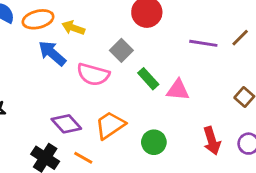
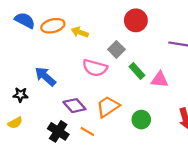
blue arrow: (52, 53) -> (45, 76), moved

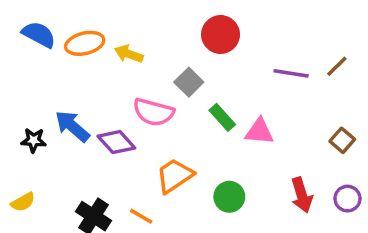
black star: (20, 95) -> (34, 140), moved
purple diamond: (74, 106) -> (116, 142), moved

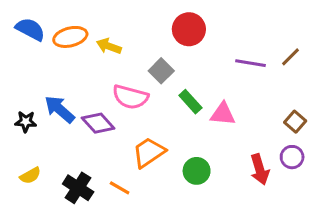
purple circle: (347, 199) -> (292, 157), moved
yellow semicircle: (23, 202) -> (30, 176), moved

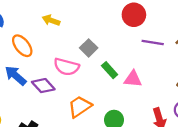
red circle: (189, 29) -> (134, 15), moved
orange ellipse: (70, 37) -> (22, 46), moved, turned 65
yellow arrow: (109, 46) -> (51, 20), moved

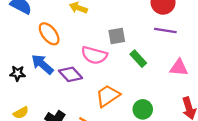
purple line: (153, 42) -> (165, 30), moved
gray square: (89, 48) -> (117, 36), turned 35
pink triangle: (133, 79) -> (179, 68), moved

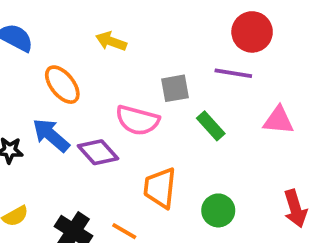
purple line: (165, 30) -> (233, 73), moved
pink triangle: (179, 68) -> (278, 120), moved
orange trapezoid: (108, 96) -> (160, 188), turned -50

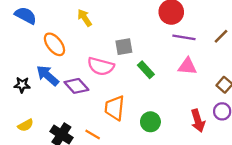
yellow arrow: (111, 41) -> (85, 18), turned 36
purple line: (233, 73) -> (184, 37), moved

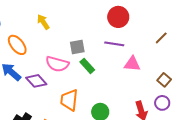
purple line: (184, 37) -> (114, 44), moved
green rectangle: (146, 70) -> (87, 66), moved

